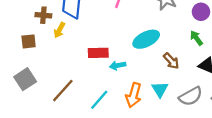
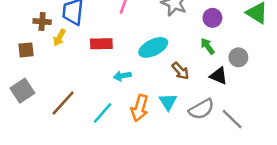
red rectangle: (98, 53) -> (101, 44), moved

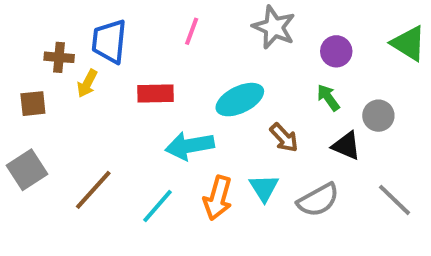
cyan arrow: (122, 76) -> (190, 146), size x1.6
gray line: (232, 119) -> (394, 200), moved

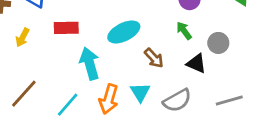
yellow arrow: (87, 83) -> (22, 37), moved
cyan arrow: (190, 146) -> (90, 63), turned 84
gray line: (394, 200) -> (229, 100), turned -60

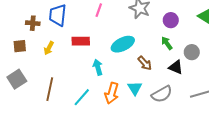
cyan arrow: (90, 63) -> (98, 67), size x0.7
brown line: (24, 94) -> (50, 89), turned -30

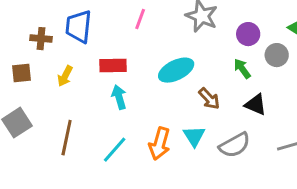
gray circle: (192, 52) -> (277, 55), moved
cyan arrow: (98, 67) -> (119, 97), moved

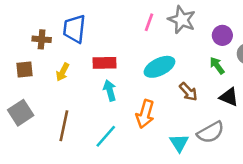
pink line: (140, 19) -> (149, 22), moved
cyan triangle: (194, 136) -> (179, 143), moved
orange arrow: (160, 144) -> (145, 114), moved

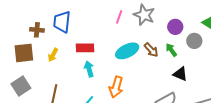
brown square: (25, 69) -> (24, 53), size x1.5
brown arrow: (188, 92) -> (151, 50), moved

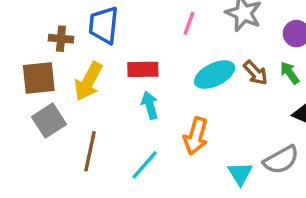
pink line: (119, 17) -> (189, 23), moved
yellow arrow: (53, 55) -> (88, 81), size x1.6
gray square: (21, 86) -> (49, 121), moved

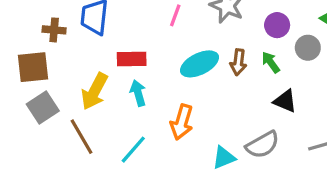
brown arrow: (256, 73) -> (238, 62), turned 50
yellow arrow: (88, 81) -> (94, 91), moved
brown line: (90, 151) -> (82, 137), turned -42
cyan triangle: (240, 173) -> (224, 158), turned 40

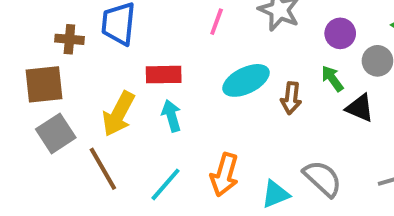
brown arrow: (238, 62) -> (291, 98), moved
black triangle: (285, 101) -> (360, 108), moved
orange arrow: (182, 122) -> (224, 175), moved
gray semicircle: (263, 145) -> (323, 179), turned -108

